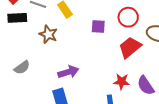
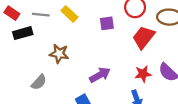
brown star: (48, 34) -> (59, 54), moved
purple arrow: (68, 72) -> (100, 75), moved

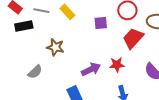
red star: (143, 74) -> (117, 65), moved

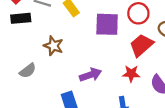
purple square: (101, 23) -> (107, 24), size x1.6
red star: (117, 65) -> (131, 74), moved

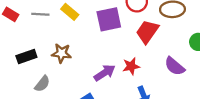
black rectangle: (21, 18) -> (26, 56), moved
red star: (131, 74) -> (131, 66), moved

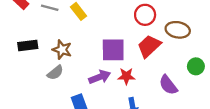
purple square: (109, 19) -> (113, 50), moved
gray semicircle: (42, 84) -> (55, 73), moved

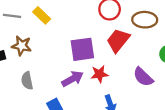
brown star: (62, 50) -> (22, 46), moved
gray semicircle: (55, 73) -> (27, 81), turned 126

